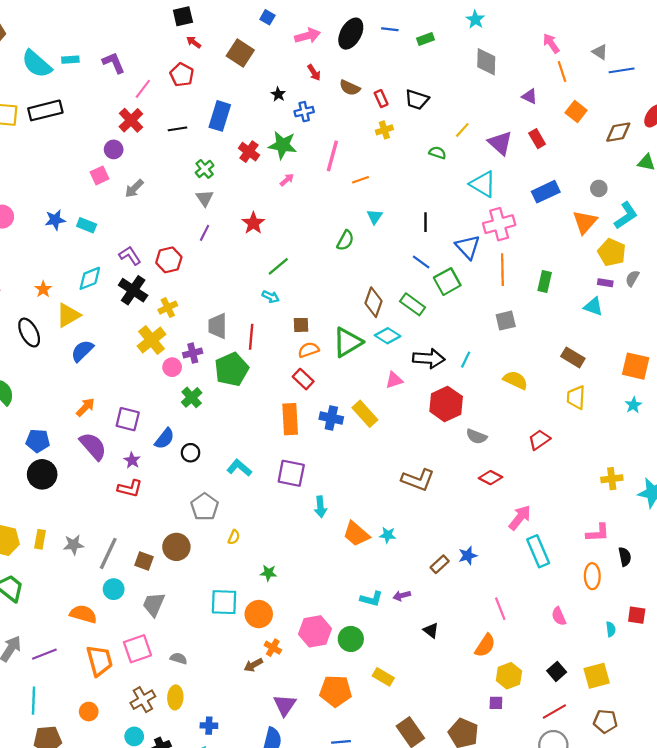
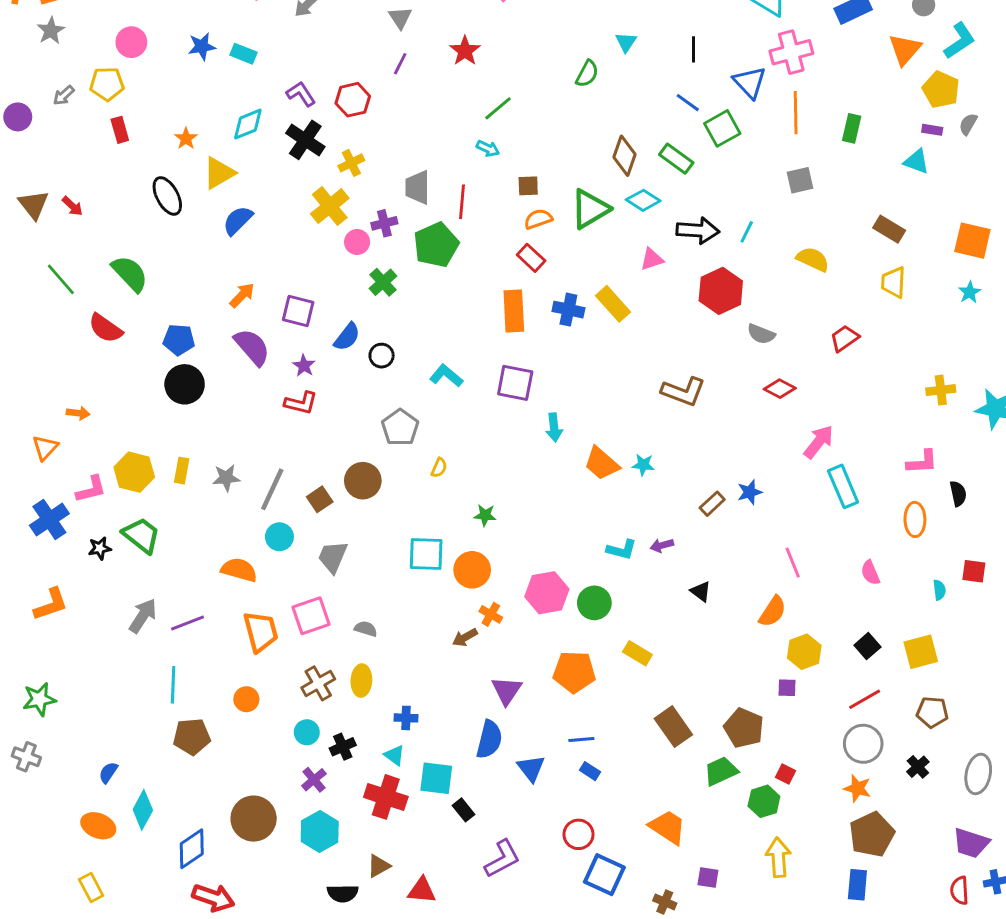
brown square: (144, 561) -> (320, 499), turned 36

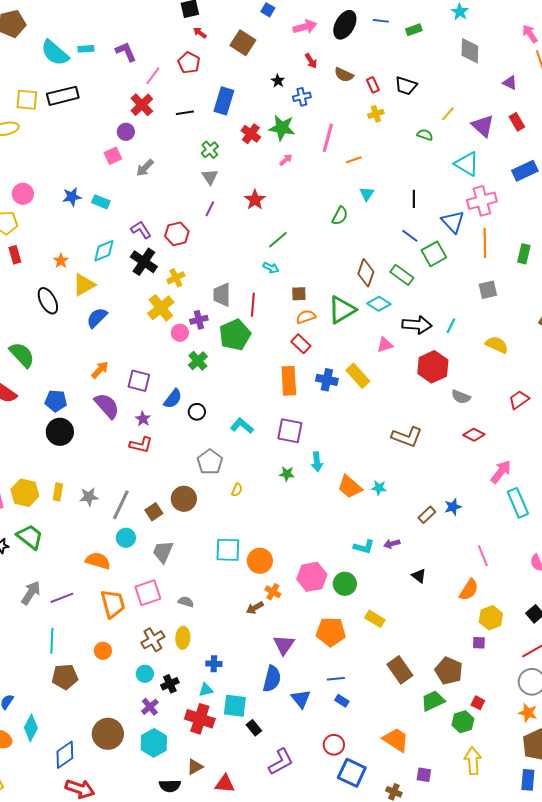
green star: (485, 515) -> (287, 474), moved
cyan triangle: (394, 755) -> (206, 690), turned -49

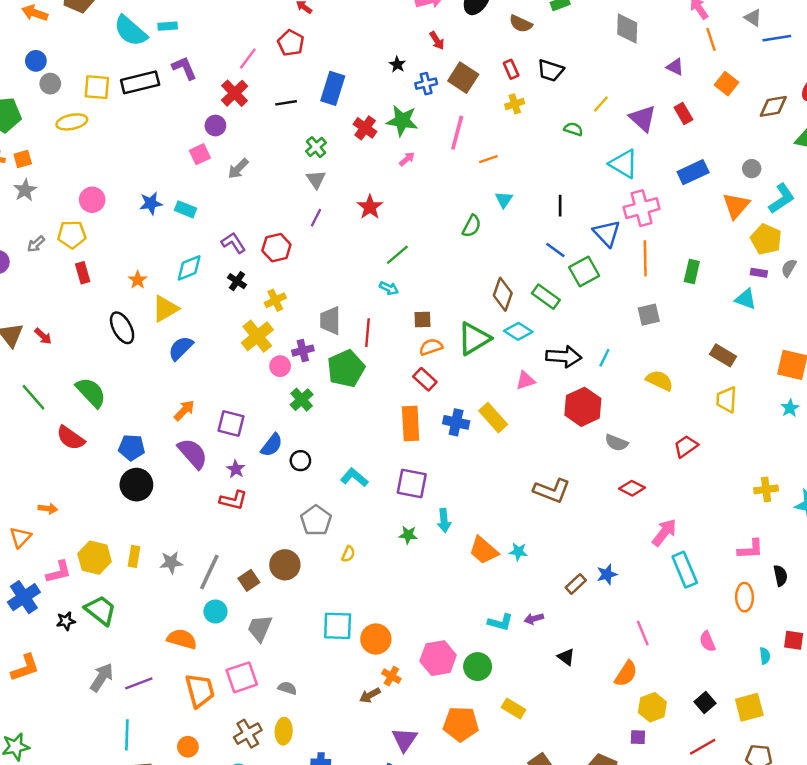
brown square: (243, 43) -> (463, 78), moved
purple L-shape: (126, 52) -> (184, 68), moved
brown semicircle: (344, 75) -> (521, 24), moved
black cross: (144, 262) -> (237, 281), size x0.6

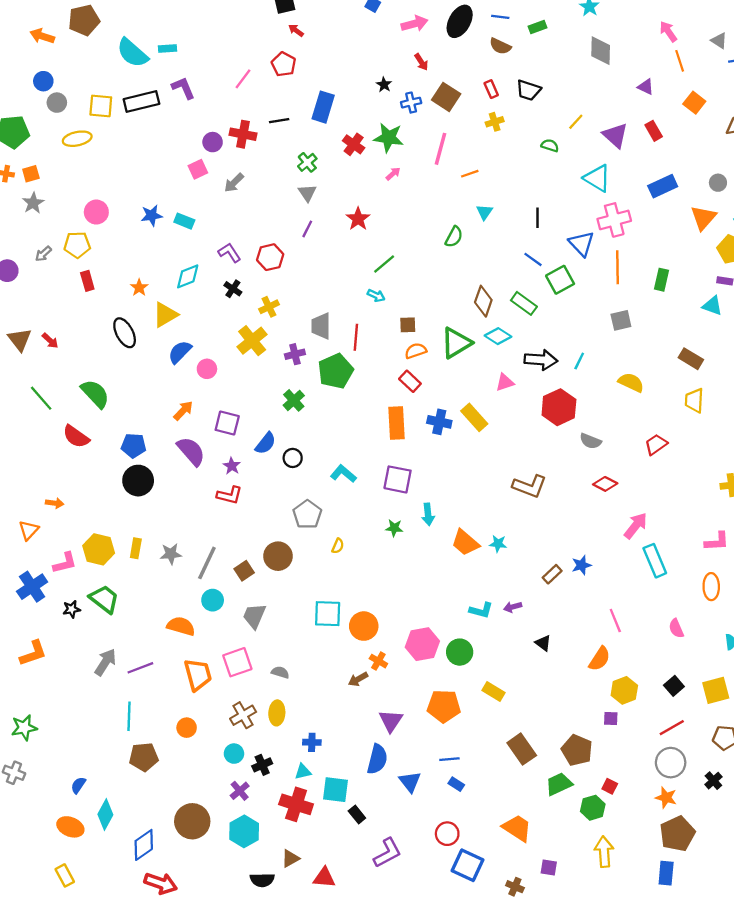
red cross: (235, 93) -> (243, 134), moved, turned -35
pink circle: (280, 366) -> (207, 369), moved

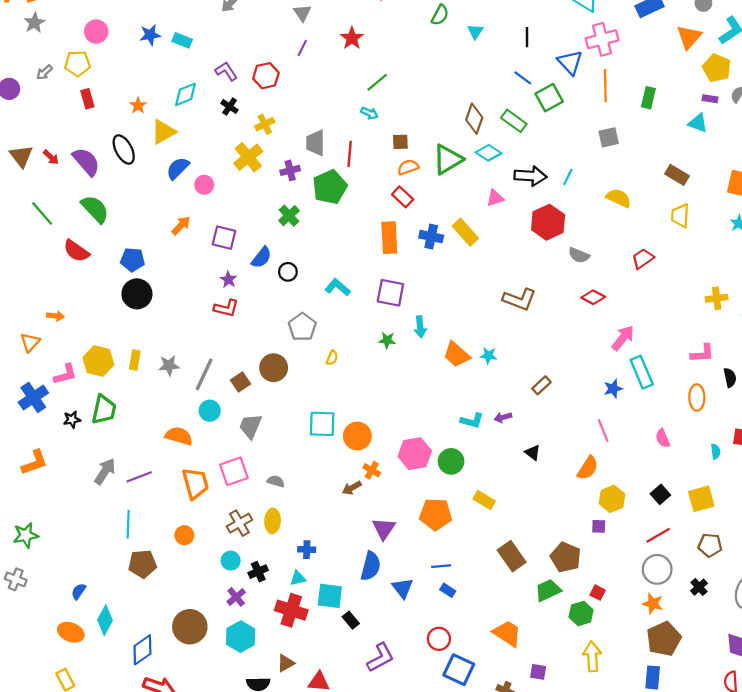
green semicircle: (454, 237) -> (440, 15), moved
purple semicircle: (191, 451) -> (86, 162), moved
blue star: (581, 565) -> (613, 389), moved
green trapezoid: (104, 599) -> (104, 410), turned 64

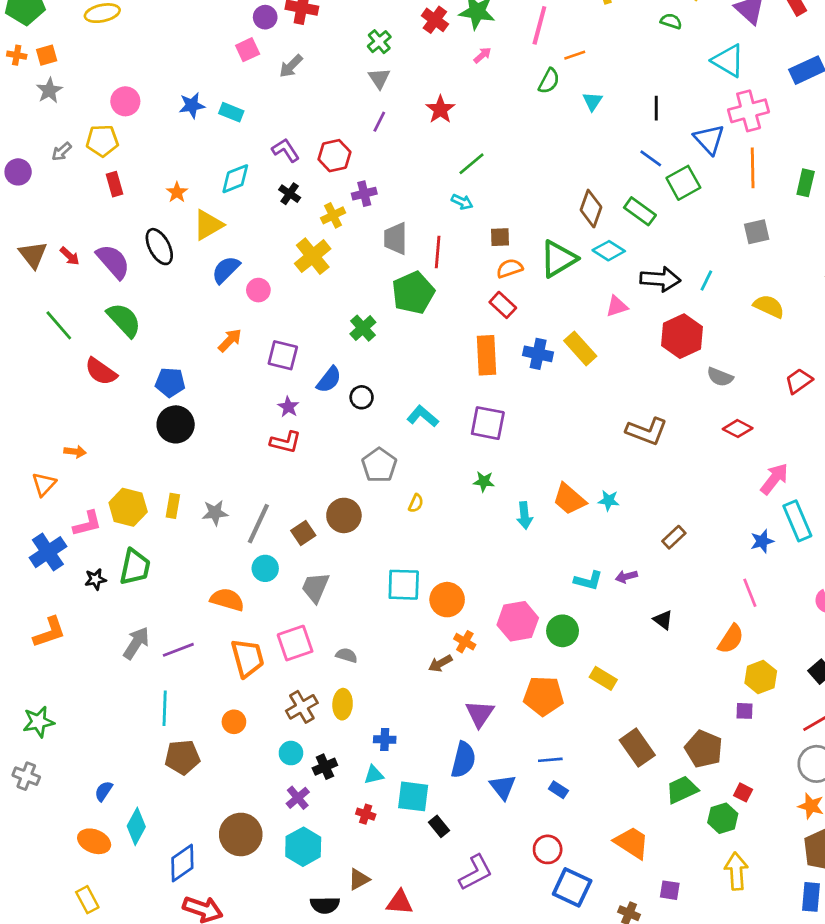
purple cross: (290, 170) -> (364, 194), moved
cyan arrow: (420, 327) -> (524, 515), moved
red cross: (291, 610) -> (366, 814), size x0.5

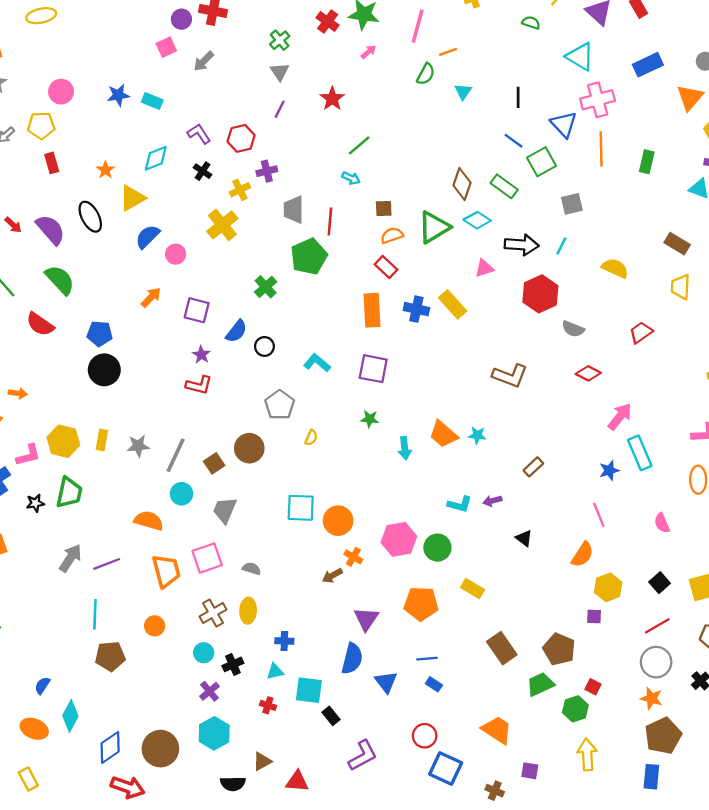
gray square: (757, 232) -> (572, 204), moved
brown circle: (241, 834) -> (160, 749), moved

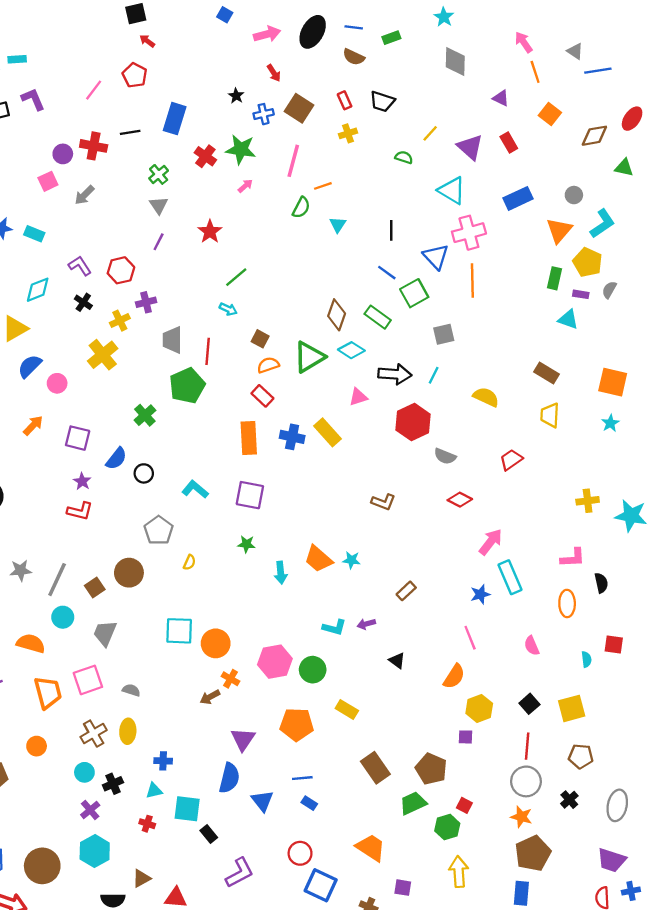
green rectangle: (647, 162) -> (554, 278), moved
brown square: (384, 209) -> (260, 339), turned 30
brown L-shape: (510, 376) -> (383, 502), size x0.7
red line: (657, 626) -> (527, 746), turned -55

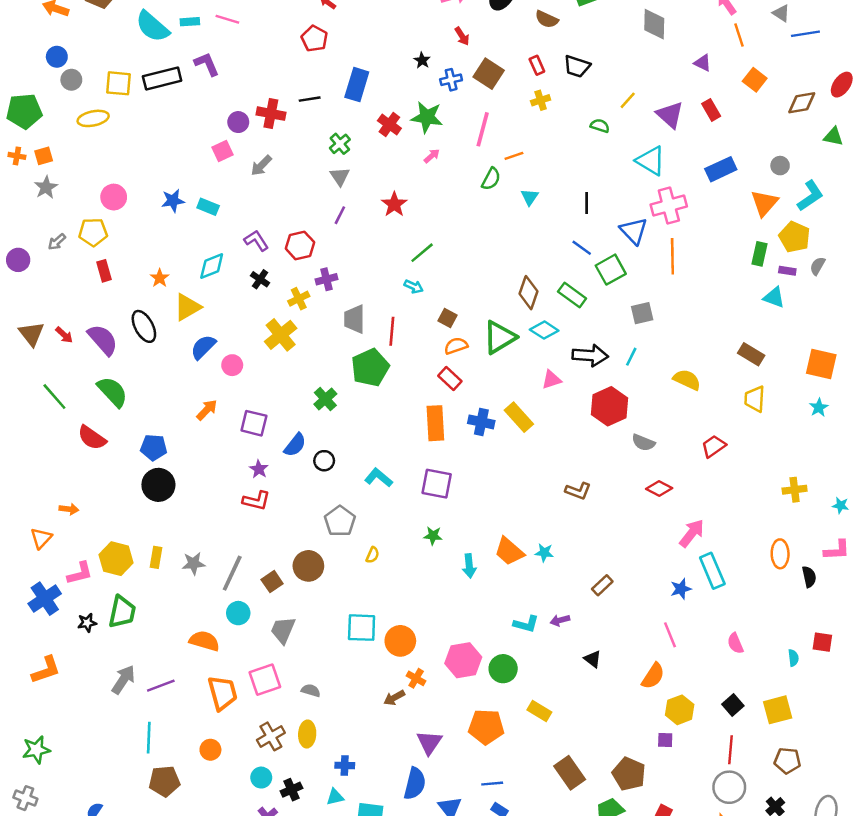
pink line: (94, 90) -> (227, 19), moved, turned 70
cyan star: (631, 516) -> (841, 505), size x0.5
pink L-shape: (573, 558) -> (837, 550), moved
orange ellipse: (567, 603) -> (780, 554), moved

